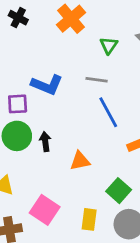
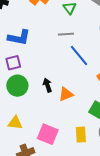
blue L-shape: (47, 85) -> (19, 37), moved
black arrow: (45, 142) -> (47, 85), moved

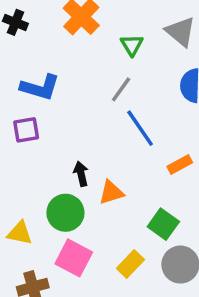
gray line: (66, 34) -> (121, 89), turned -56
green circle: (17, 86) -> (65, 213), moved
yellow rectangle: (81, 135) -> (130, 264), turned 42

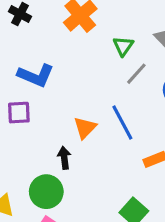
gray line: (121, 89) -> (136, 74), moved
orange triangle: (111, 192) -> (85, 128), moved, turned -35

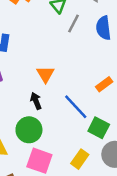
blue line: (122, 122) -> (76, 107), moved

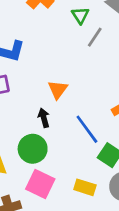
yellow rectangle: (80, 159) -> (85, 187), turned 66

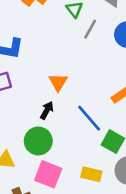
black arrow: (44, 118) -> (47, 110), turned 48

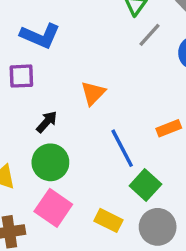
black arrow: (47, 110) -> (47, 122), moved

